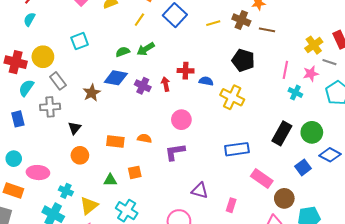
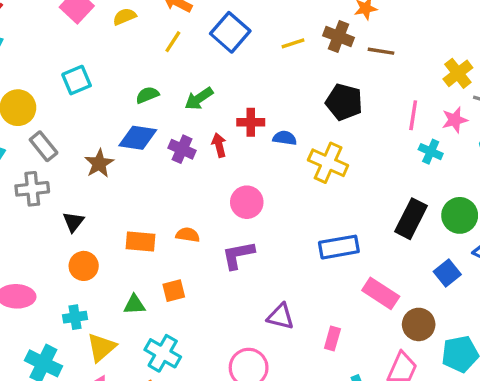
green arrow: (146, 49) -> (199, 99), moved
cyan cross: (66, 191) -> (75, 317), moved, turned -32

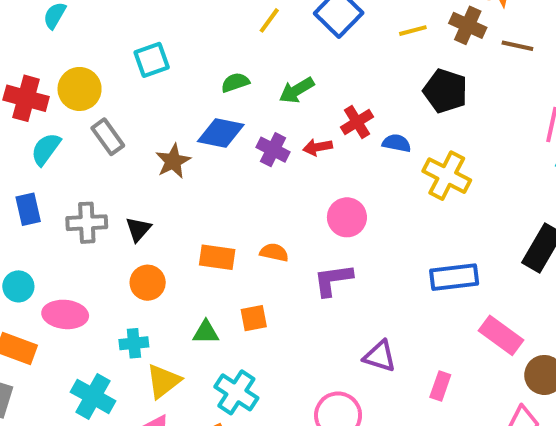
black pentagon: (344, 102) -> (445, 91), moved
red cross: (251, 122) -> (357, 122), turned -35
red arrow: (219, 145) -> (318, 147), turned -90
gray cross: (32, 189) -> (87, 223), moved

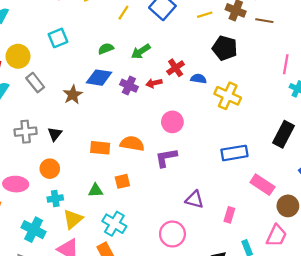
orange semicircle: (274, 252) -> (132, 144), size x1.5
orange circle: (148, 283) -> (50, 169), moved

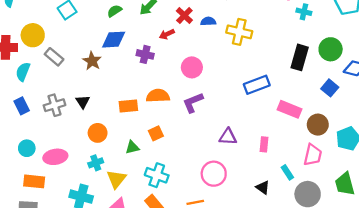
purple cross: (129, 86) -> (145, 54), moved
orange circle: (50, 169) -> (98, 133), moved

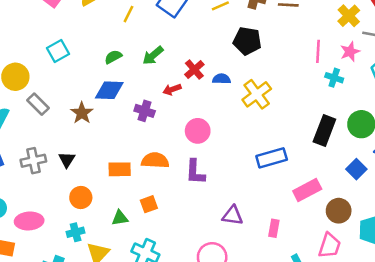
yellow cross: (239, 32) -> (257, 94), turned 35
purple L-shape: (193, 103) -> (195, 172), turned -70
pink rectangle: (289, 109) -> (307, 190), turned -55

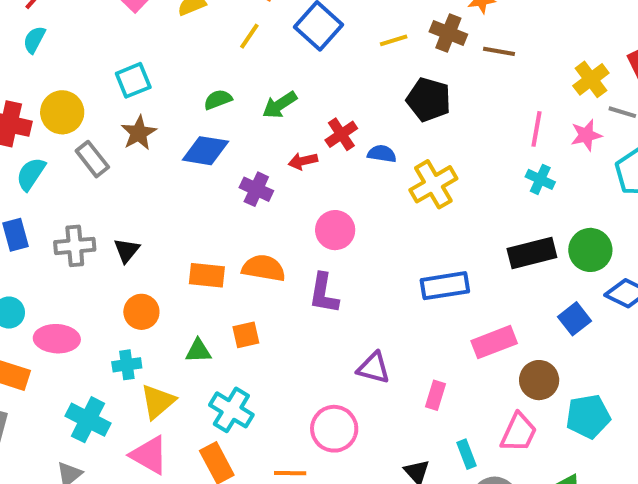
cyan cross: (334, 78) -> (540, 179), moved
brown star: (82, 113) -> (139, 133), moved
black rectangle: (324, 131) -> (532, 253), turned 48

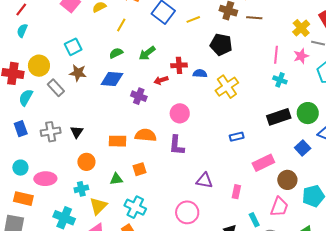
yellow line: (249, 36) -> (121, 25), moved
yellow line: (394, 40) -> (193, 19), moved
brown star: (139, 133) -> (78, 73), turned -30
red cross: (341, 134) -> (179, 65), turned 35
blue rectangle: (445, 286) -> (237, 137), size x0.6

